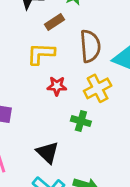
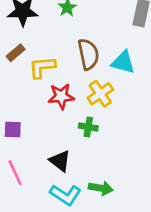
brown rectangle: (54, 22) -> (16, 53), moved
red star: (57, 86) -> (61, 96), size x1.4

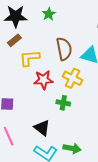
brown rectangle: (16, 53) -> (14, 40), moved
yellow cross: (100, 94) -> (73, 78), turned -30

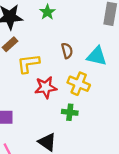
brown semicircle: (64, 49) -> (67, 51), size x0.6

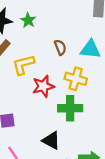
green star: (47, 12) -> (28, 20), moved
green cross: (70, 112) -> (70, 108), size x1.5

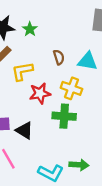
black triangle: (51, 140) -> (24, 130), moved

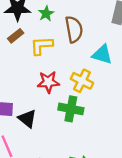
brown semicircle: (59, 57) -> (74, 29), moved, size x1.6
yellow L-shape: (22, 71) -> (42, 46), moved

